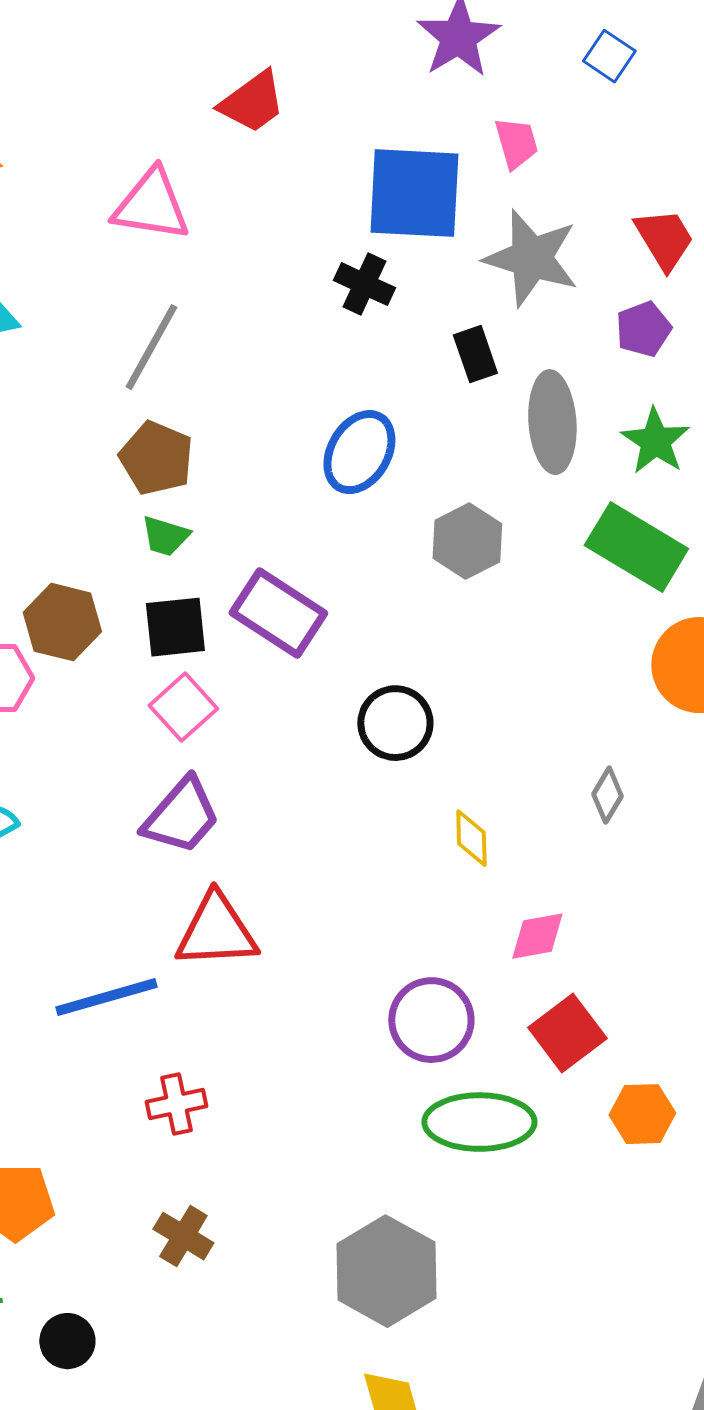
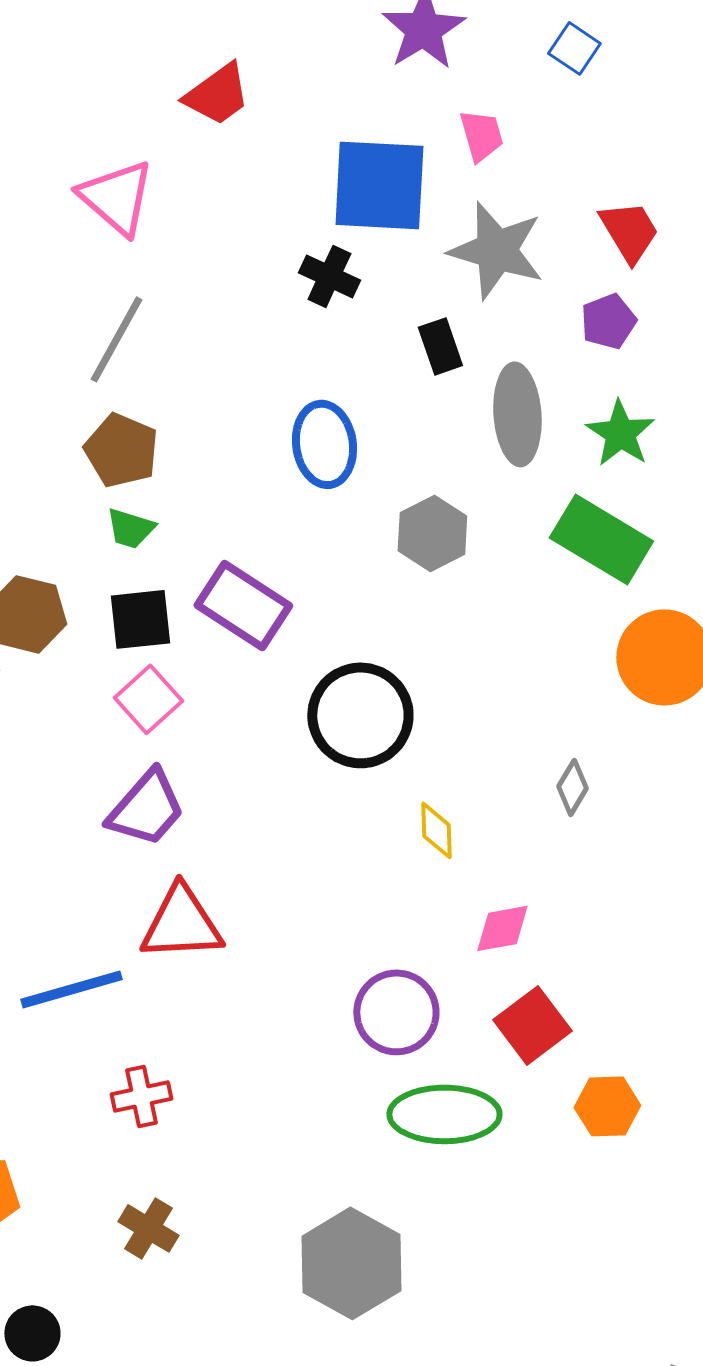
pink triangle: (151, 205) -> (116, 197), turned 32
blue ellipse: (359, 452) -> (324, 444), turned -38
black circle: (395, 723) -> (360, 715), size x1.4

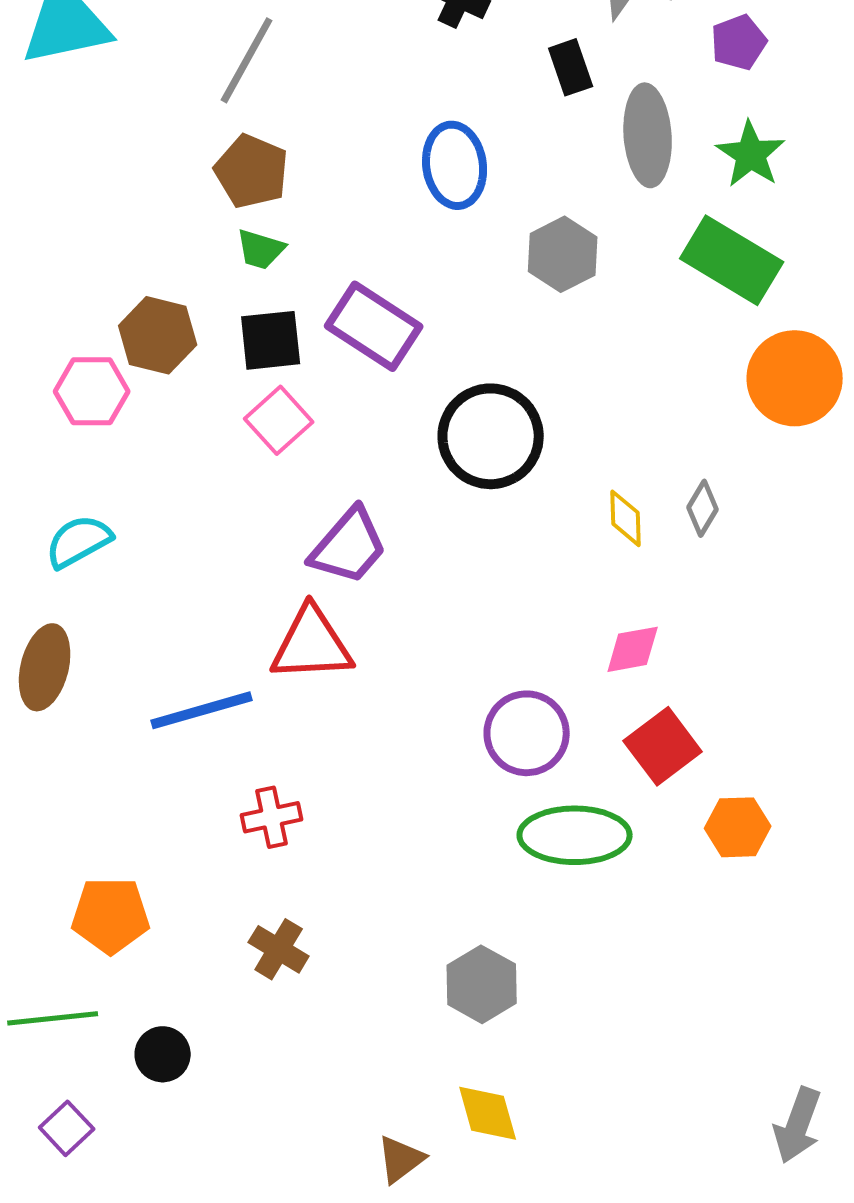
purple trapezoid: (146, 808) -> (349, 546), moved
yellow diamond: (436, 830) -> (626, 518), moved
gray hexagon: (351, 1263) -> (482, 984), size x0.7

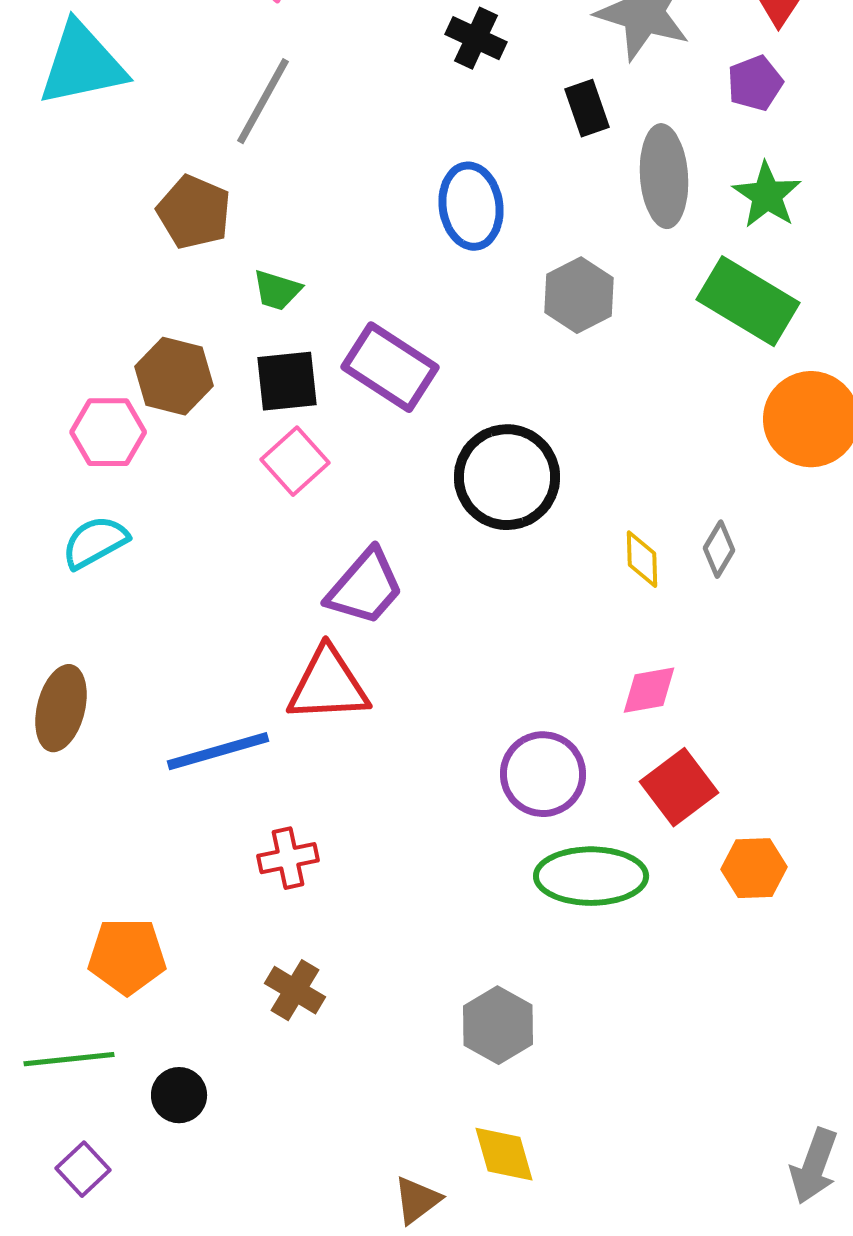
brown pentagon: (252, 171) -> (194, 212), moved
cyan semicircle: (79, 541) -> (95, 542), moved

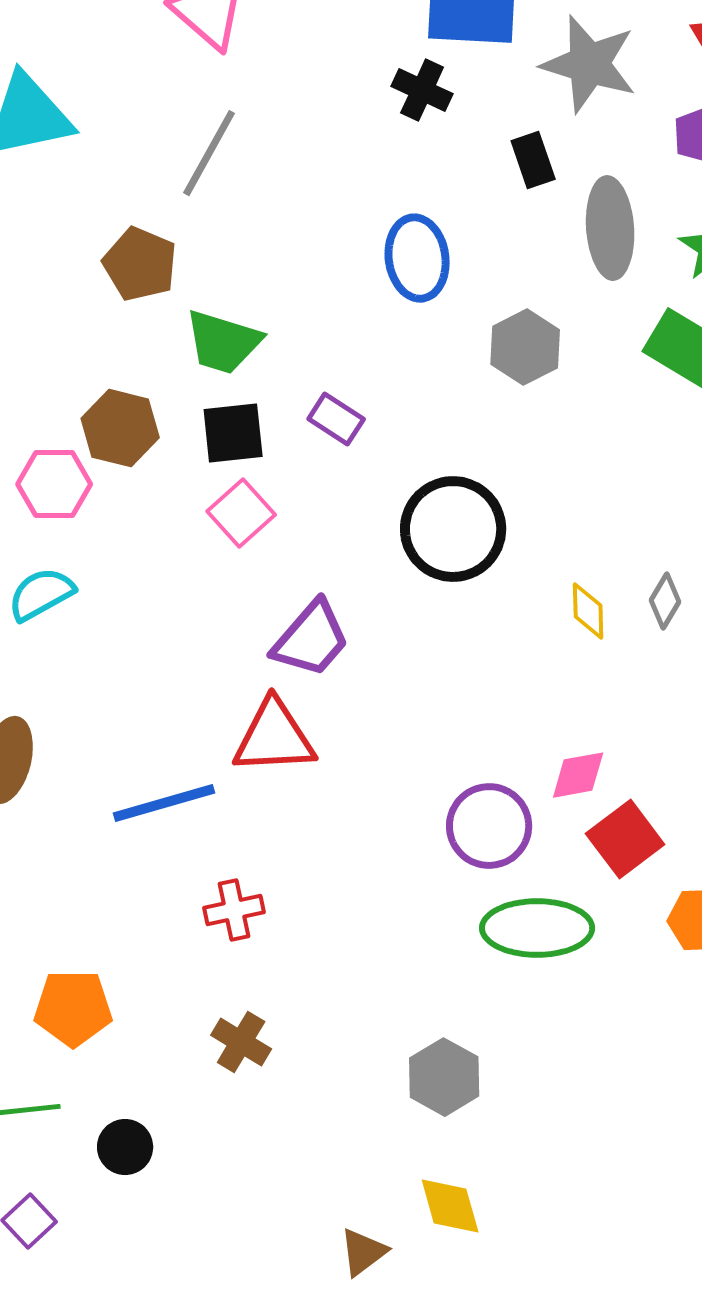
green trapezoid: (277, 290) -> (223, 342), size x1.6
purple rectangle: (390, 367) -> (336, 419), size x0.6
pink diamond: (649, 690) -> (578, 775), moved

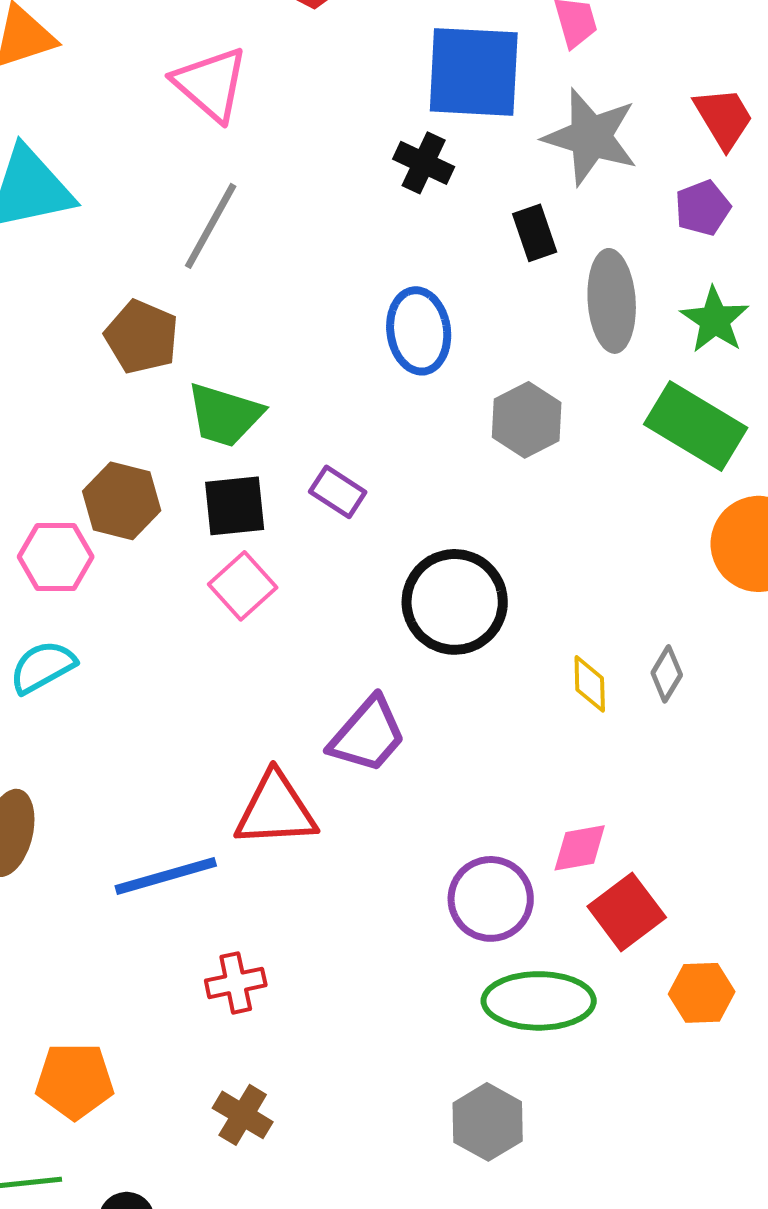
purple trapezoid: (311, 639) -> (368, 735), moved
gray hexagon: (444, 1077) -> (488, 1122), moved

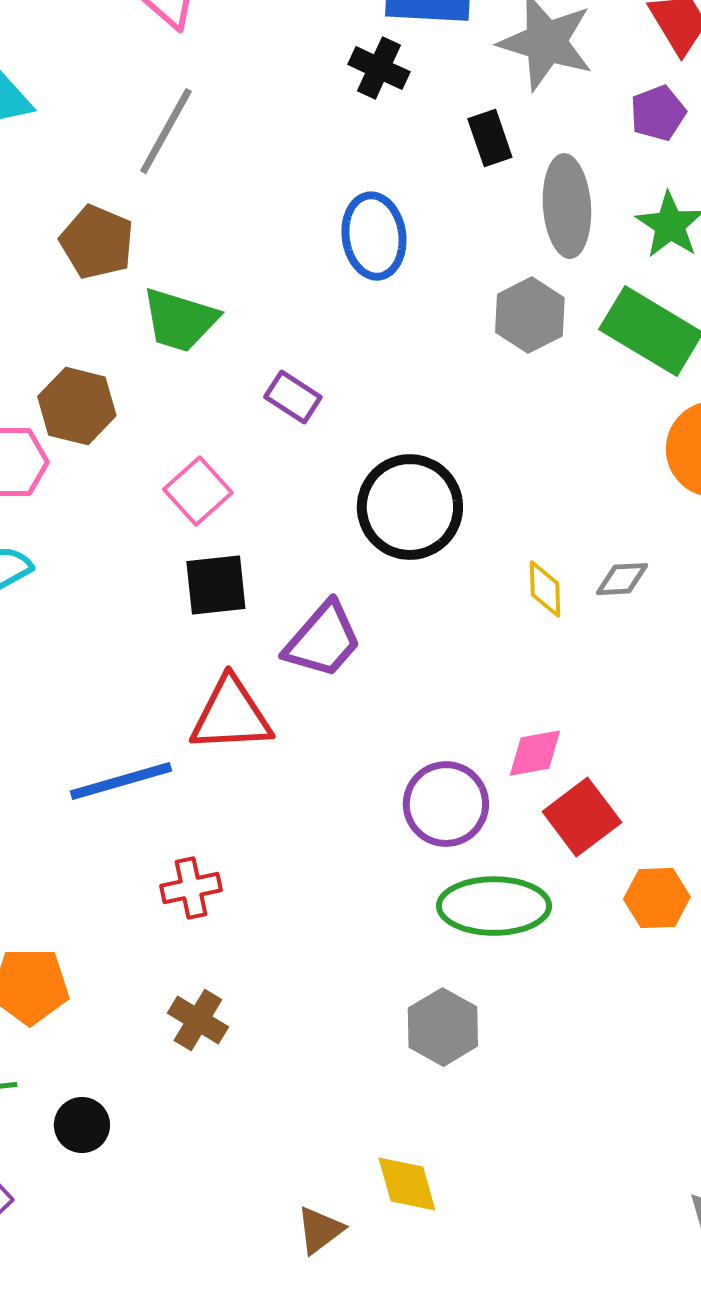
gray hexagon: (527, 420) -> (530, 315), moved
black square: (235, 506) -> (216, 585), moved
gray diamond: (667, 674) -> (622, 579), turned 56

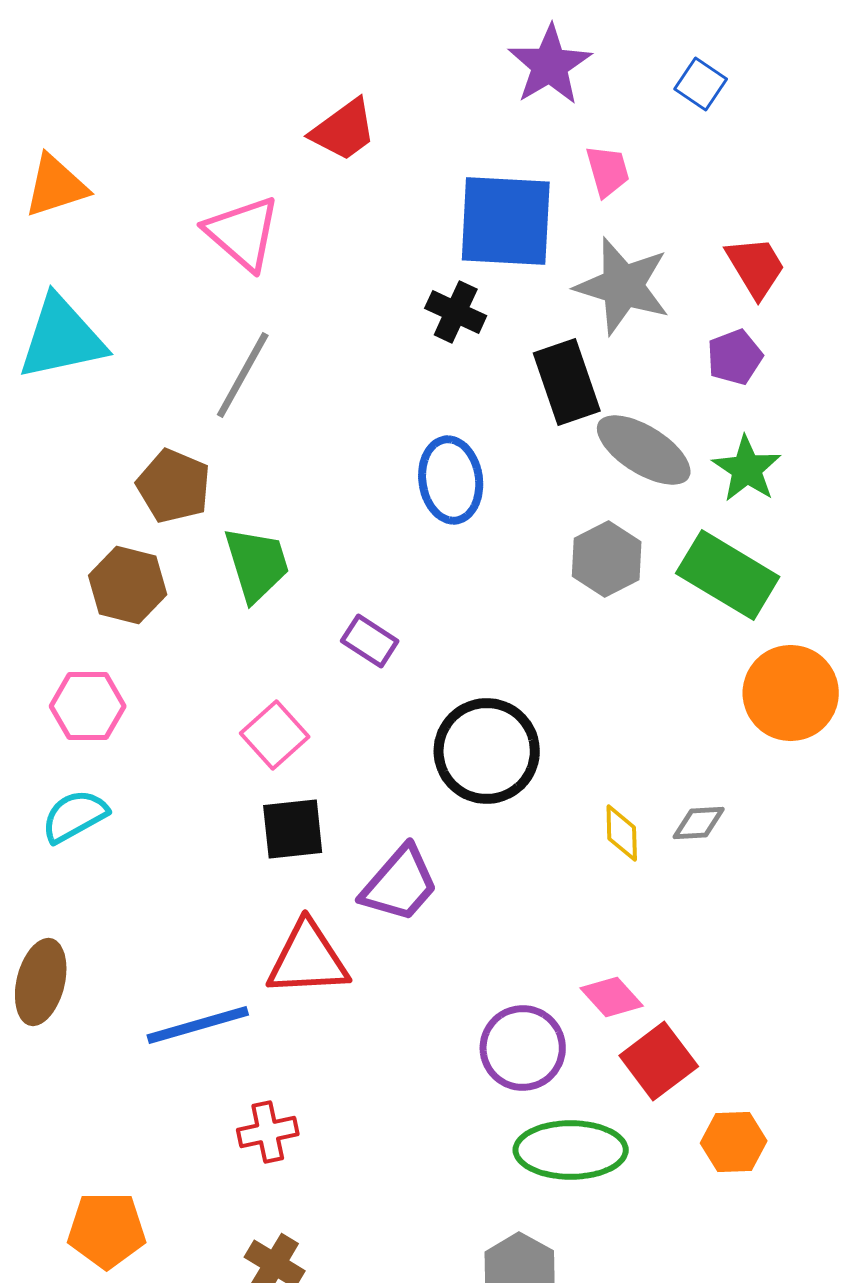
black rectangle: (490, 138) -> (567, 382), size x1.5
gray ellipse: (567, 206) -> (644, 450), turned -54
green trapezoid: (180, 320) -> (257, 564), turned -124
brown hexagon: (77, 406) -> (128, 585), moved
pink diamond: (535, 753) -> (612, 997), turned 58

